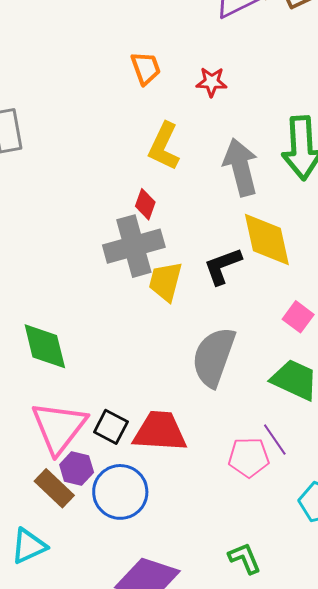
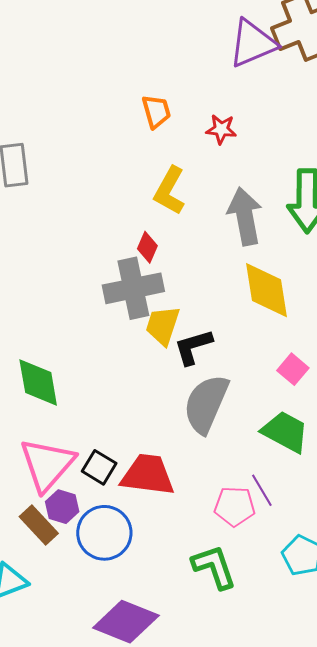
black L-shape: (223, 266) -> (193, 347), moved
green L-shape: (245, 558) -> (214, 567), moved, size x1.4

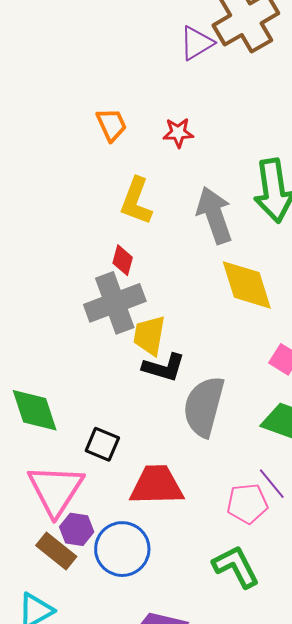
purple triangle: (253, 43) -> (197, 43), size x0.7
black L-shape: (193, 347) -> (164, 367), moved, turned -138
black square: (99, 467) -> (102, 444), moved

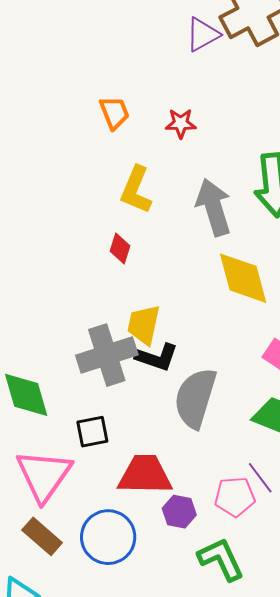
gray cross: (115, 303) -> (107, 355), moved
black square: (102, 444) -> (92, 432), turned -36
purple hexagon: (77, 529) -> (179, 512), moved

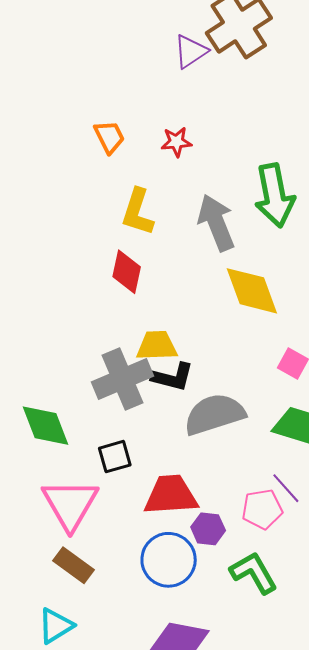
red diamond: (120, 248) -> (127, 272), size x1.4
yellow trapezoid: (144, 325) -> (157, 346), turned 81
gray semicircle: (195, 398) -> (214, 414), turned 60
blue circle: (108, 537) -> (169, 560), moved

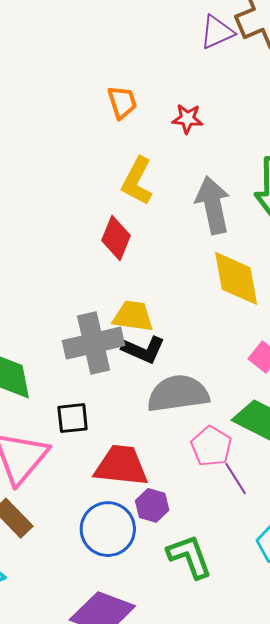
pink pentagon: (262, 509) -> (211, 446), moved, turned 30

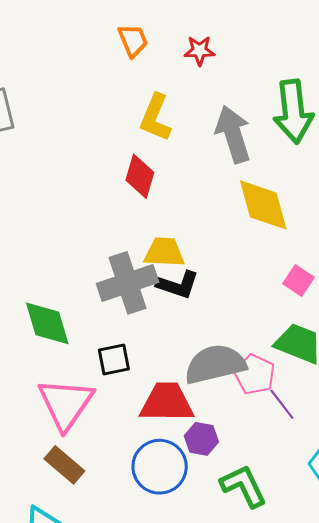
gray semicircle: (178, 394) -> (215, 364), moved

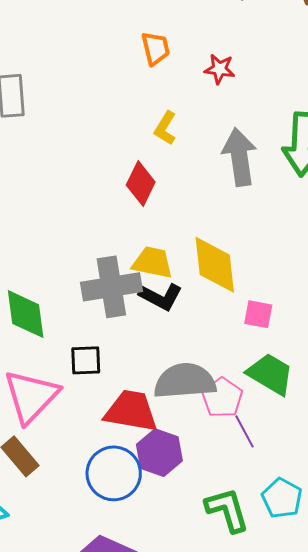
yellow L-shape: (155, 118) -> (165, 128), size x0.7
yellow diamond: (263, 205) -> (215, 265), moved
pink square: (299, 280) -> (258, 314), moved, turned -32
purple hexagon: (201, 439) -> (159, 453), size x1.4
green L-shape: (244, 486) -> (227, 510), moved

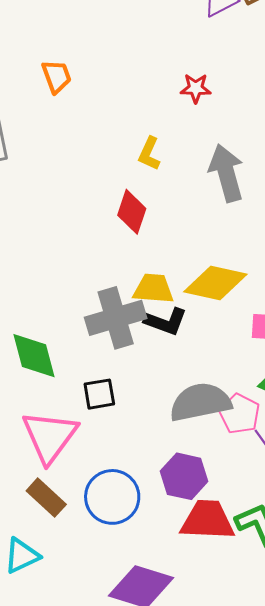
orange trapezoid: (156, 48) -> (57, 76), moved
yellow diamond: (215, 265) -> (215, 283), turned -64
red trapezoid: (131, 411) -> (207, 520), moved
blue circle: (114, 473) -> (112, 497), moved

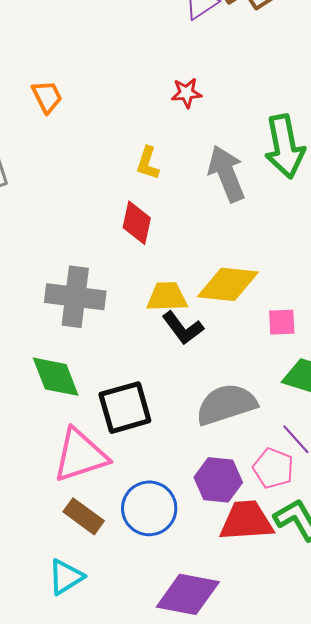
gray cross: (116, 318) -> (75, 297), moved, turned 30
black L-shape: (166, 321) -> (183, 328), turned 39
black square: (99, 394) -> (125, 408), size x1.6
pink pentagon: (239, 414) -> (273, 468), moved
pink triangle: (50, 436) -> (80, 455), turned 42

